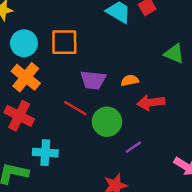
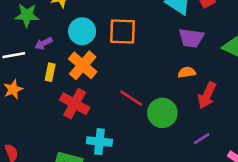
purple trapezoid: (93, 80) -> (191, 38), moved
red arrow: (151, 103) -> (207, 95), turned -60
purple line: (133, 147) -> (202, 139), moved

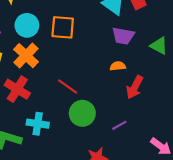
green circle: (162, 113) -> (82, 113), moved
purple line: (202, 139) -> (119, 125), moved

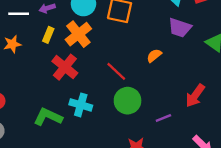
orange semicircle: (118, 66) -> (154, 56), moved, turned -40
red arrow: (135, 87) -> (195, 96), moved

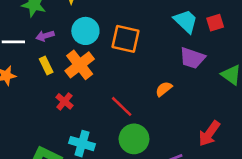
yellow rectangle: (48, 35) -> (46, 66), turned -49
red cross: (65, 67) -> (64, 101), size x0.6

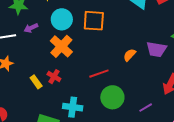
purple trapezoid: (192, 58) -> (156, 49), moved
yellow rectangle: (46, 66) -> (36, 82), moved
red line: (122, 106) -> (99, 74), turned -54

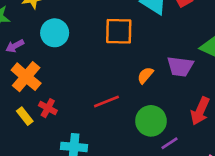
orange square: (94, 21) -> (119, 31), moved
orange cross: (61, 46) -> (26, 77), moved
green circle: (112, 97) -> (151, 121), moved

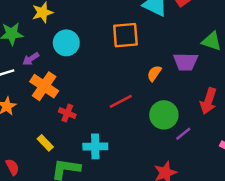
yellow rectangle: (25, 116) -> (45, 143), moved

